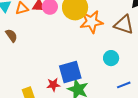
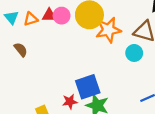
cyan circle: (111, 58) -> (134, 53), moved

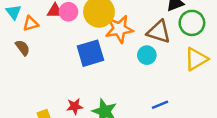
orange triangle: (31, 19) -> (31, 24), moved
blue square: (88, 87) -> (90, 53), moved

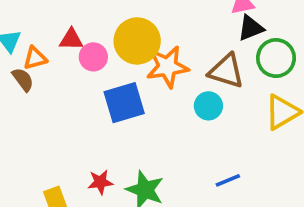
pink circle: (68, 12) -> (93, 57), moved
brown semicircle: (23, 48) -> (23, 80), moved

